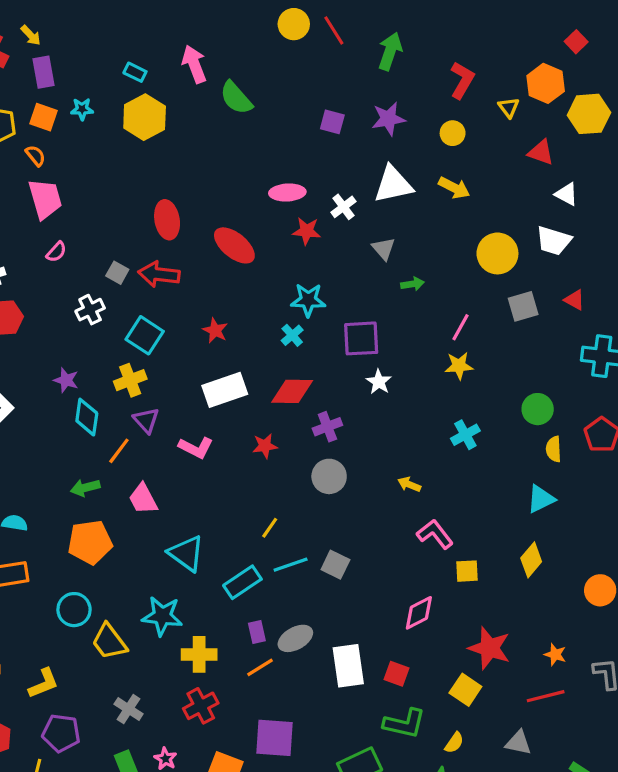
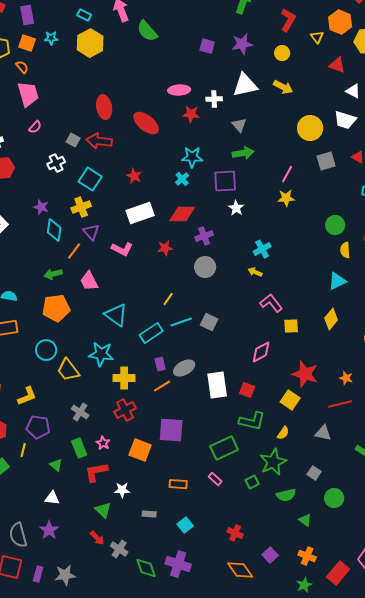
white cross: (343, 207) -> (214, 99), turned 35
green arrow: (412, 284) -> (243, 153), moved, size x1.5
cyan cross: (465, 435) -> (262, 249), moved

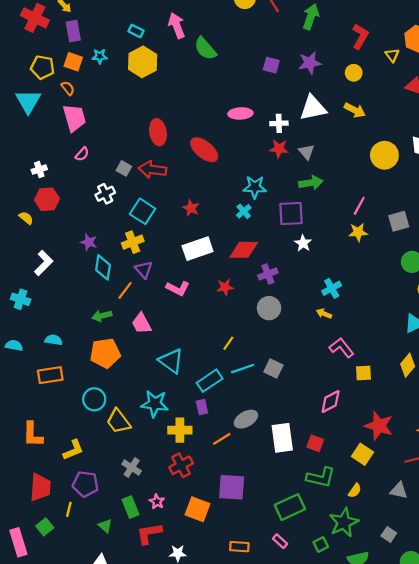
red star: (191, 114) -> (279, 149), moved
gray square: (326, 161) -> (399, 221), moved
purple rectangle: (160, 364) -> (202, 407), moved

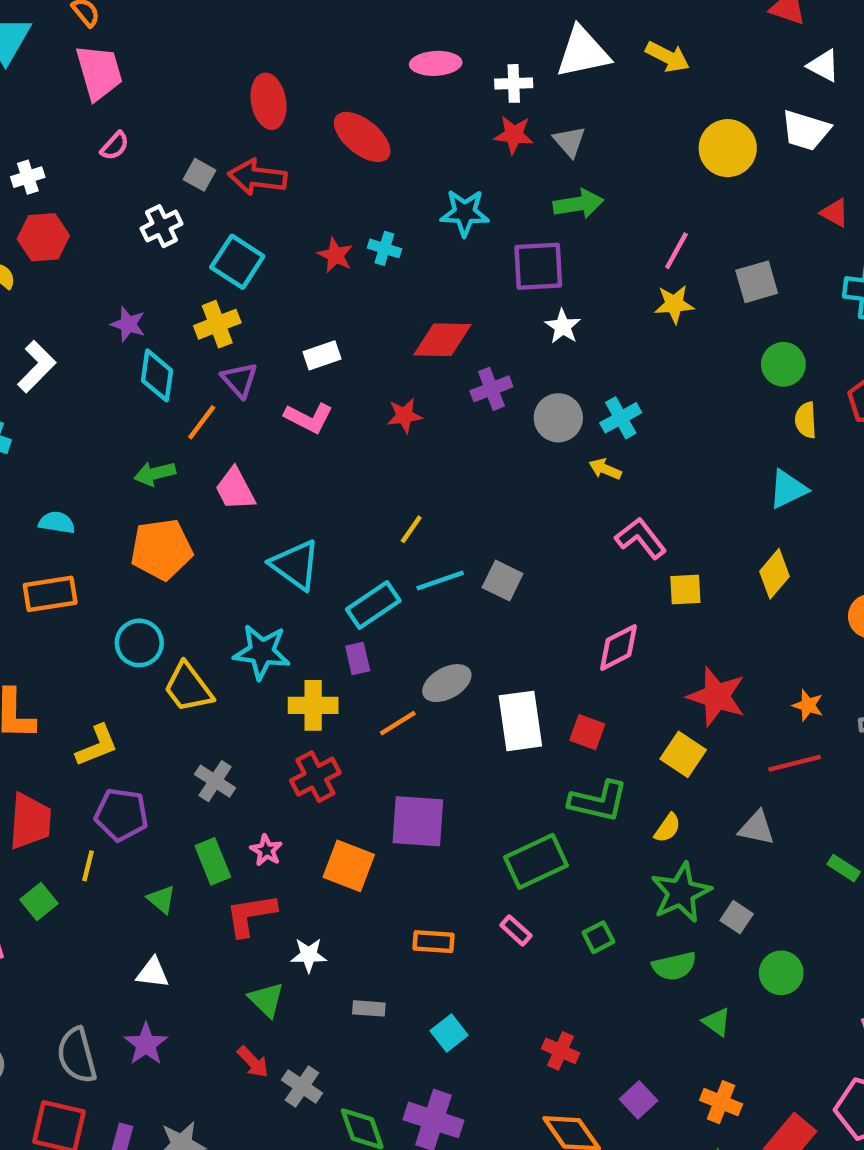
cyan cross: (244, 211) -> (384, 248), moved, turned -32
white rectangle: (198, 249) -> (322, 355), moved, size x0.6
gray circle: (269, 308) -> (558, 418), moved
green star: (344, 522) -> (681, 893), moved

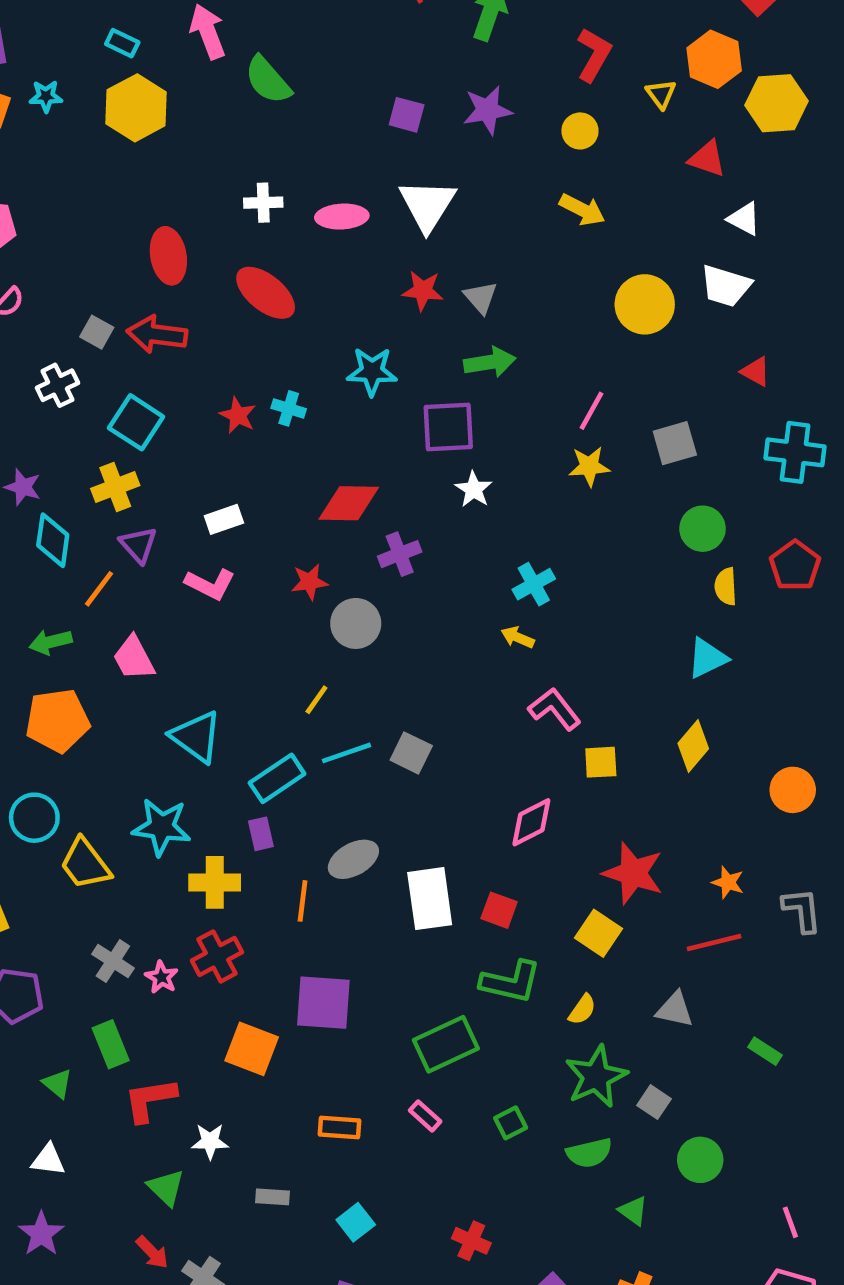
white triangle: (583, 52) -> (427, 205), moved, turned -46
white cross: (514, 83) -> (263, 203), moved
gray circle: (558, 418) -> (356, 623), moved
orange line: (398, 723) -> (303, 901), turned -51
pink star: (266, 850) -> (161, 977), moved

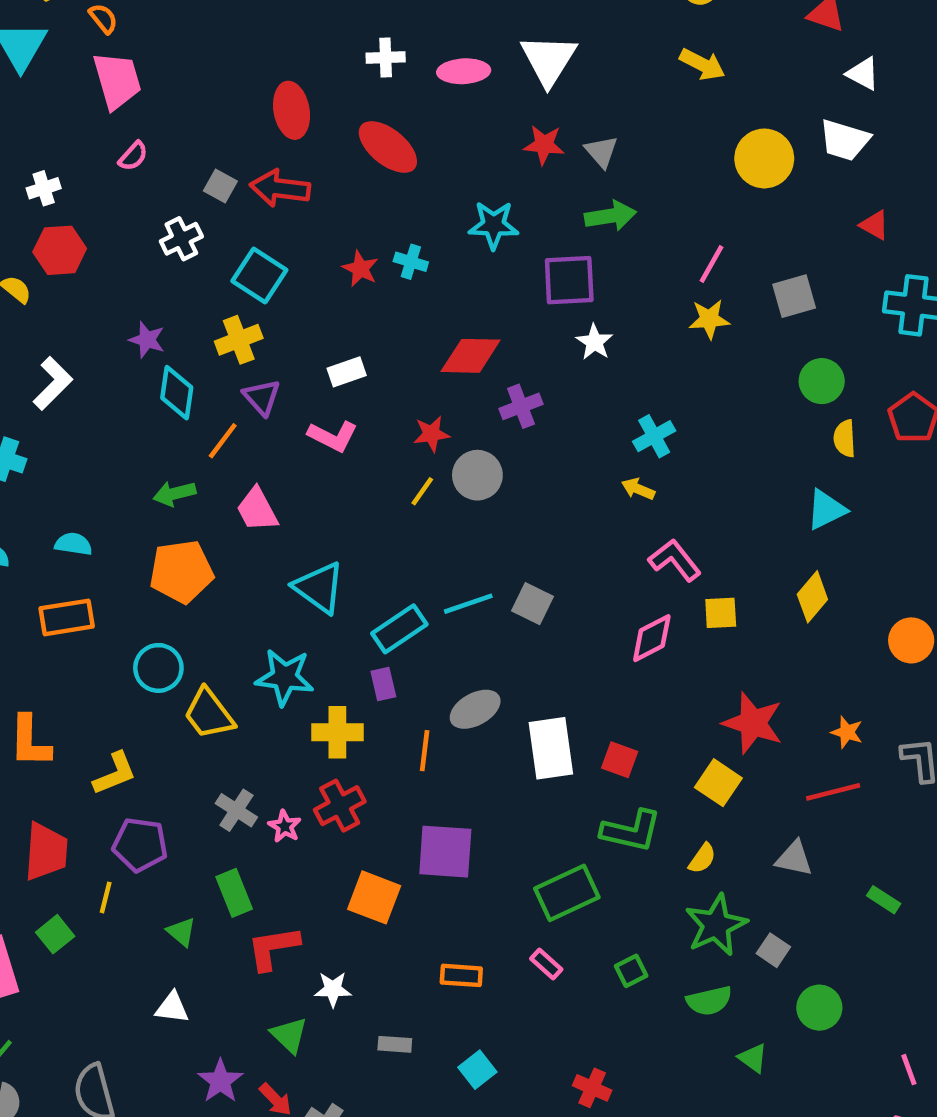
yellow line: (316, 700) -> (422, 491), moved
pink diamond: (531, 822) -> (652, 638), moved
purple star: (41, 1234) -> (220, 1081), moved

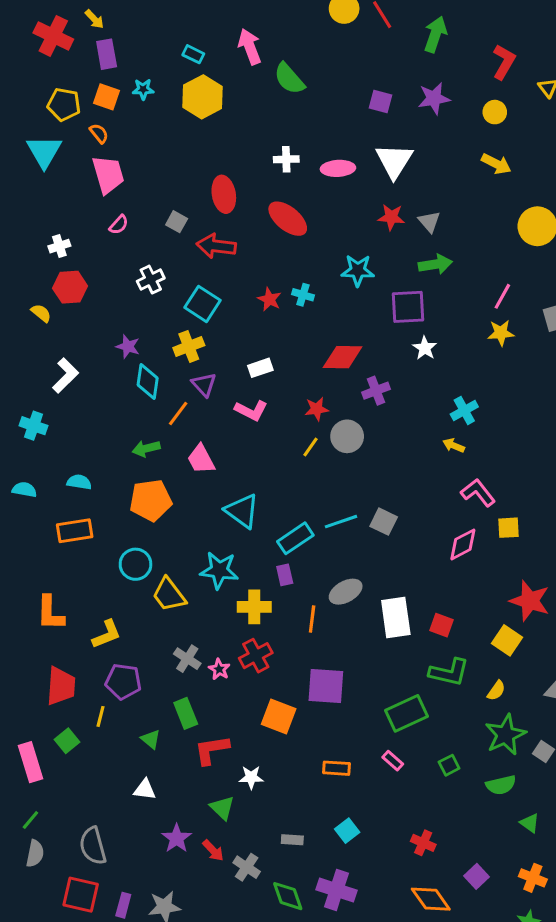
gray square: (220, 186) -> (177, 222), moved
gray rectangle: (395, 1044) -> (292, 840), moved

